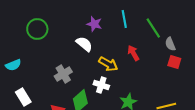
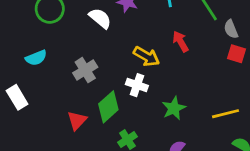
white semicircle: (84, 44) -> (100, 18), moved
cyan semicircle: (13, 65) -> (36, 58), moved
white rectangle: (23, 97) -> (17, 97), moved

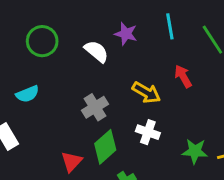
gray cross: (85, 70) -> (95, 107), moved
white cross: (137, 85) -> (148, 132), moved
green star: (174, 108) -> (195, 151), moved, turned 30

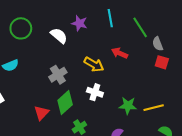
red arrow: (183, 76) -> (120, 53), turned -35

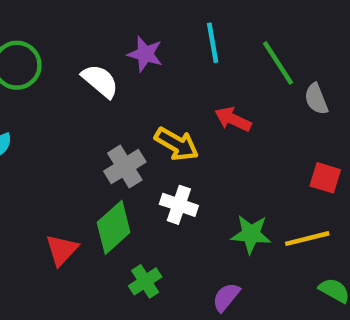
red square: (162, 62) -> (325, 178), moved
gray cross: (58, 75) -> (125, 167), moved

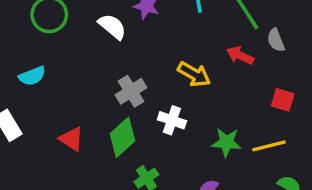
red arrow: (233, 119) -> (240, 56), moved
yellow arrow: (177, 144) -> (194, 74), moved
red triangle: (62, 250) -> (71, 139), moved, turned -40

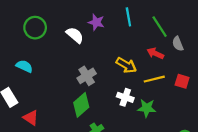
cyan semicircle: (32, 76) -> (24, 66), turned -133
white cross: (172, 120) -> (125, 97), moved
red triangle: (71, 139) -> (31, 118), moved
yellow line: (269, 146) -> (154, 79), moved

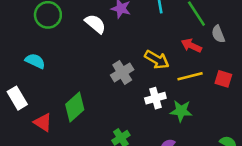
gray cross: (87, 76) -> (122, 72), moved
white cross: (125, 97) -> (155, 98), turned -35
green diamond: (81, 105) -> (75, 107), moved

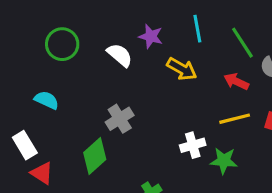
yellow arrow: (157, 60) -> (182, 69), moved
gray cross: (122, 72) -> (120, 119), moved
red triangle: (43, 122) -> (42, 173), moved

